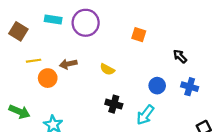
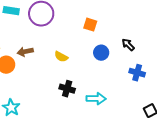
blue circle: (157, 86) -> (101, 53), moved
cyan arrow: (145, 115) -> (96, 99), turned -126

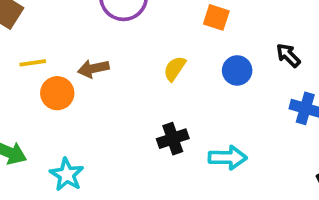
yellow semicircle: (61, 57) -> (175, 69), moved, turned 96
black cross: (67, 89) -> (173, 139), turned -35

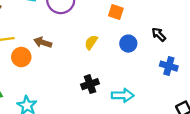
brown arrow: (93, 69) -> (43, 42), turned 30

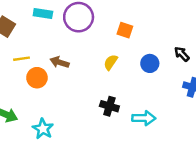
orange square: (116, 12) -> (125, 30), moved
black cross: (90, 84) -> (109, 106), turned 36

